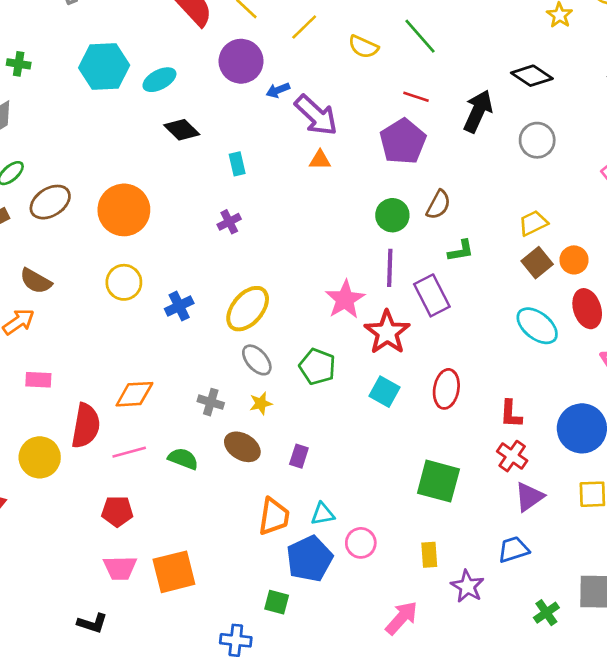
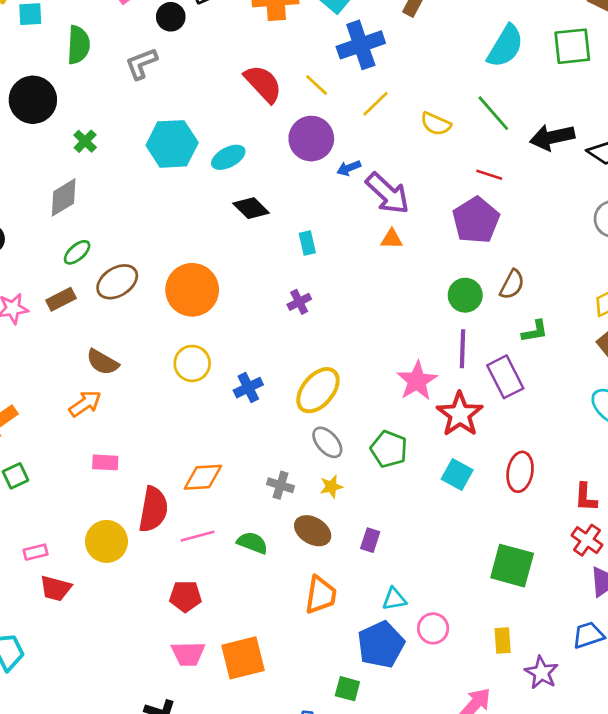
green cross: (19, 64) -> (85, 141), turned 35
black arrow: (478, 111) -> (552, 137), moved, turned -126
orange trapezoid: (274, 517) -> (321, 595), moved

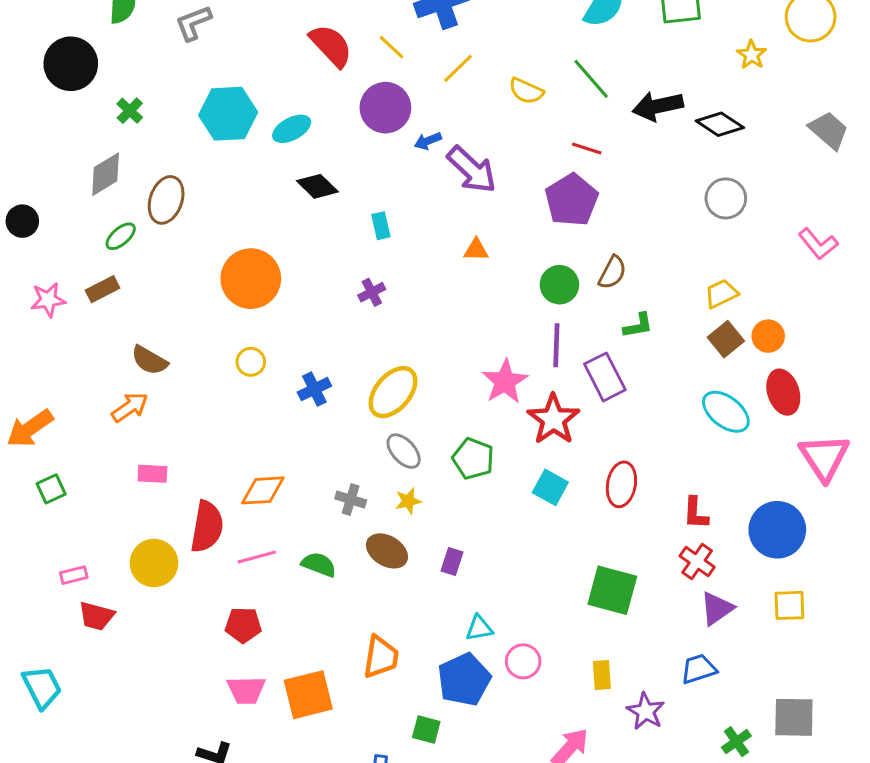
orange triangle: (392, 239) -> (476, 250), moved
brown ellipse: (117, 282) -> (166, 200), moved, turned -39
yellow circle: (192, 363) -> (251, 362), size x0.7
orange trapezoid: (321, 595) -> (381, 657), moved

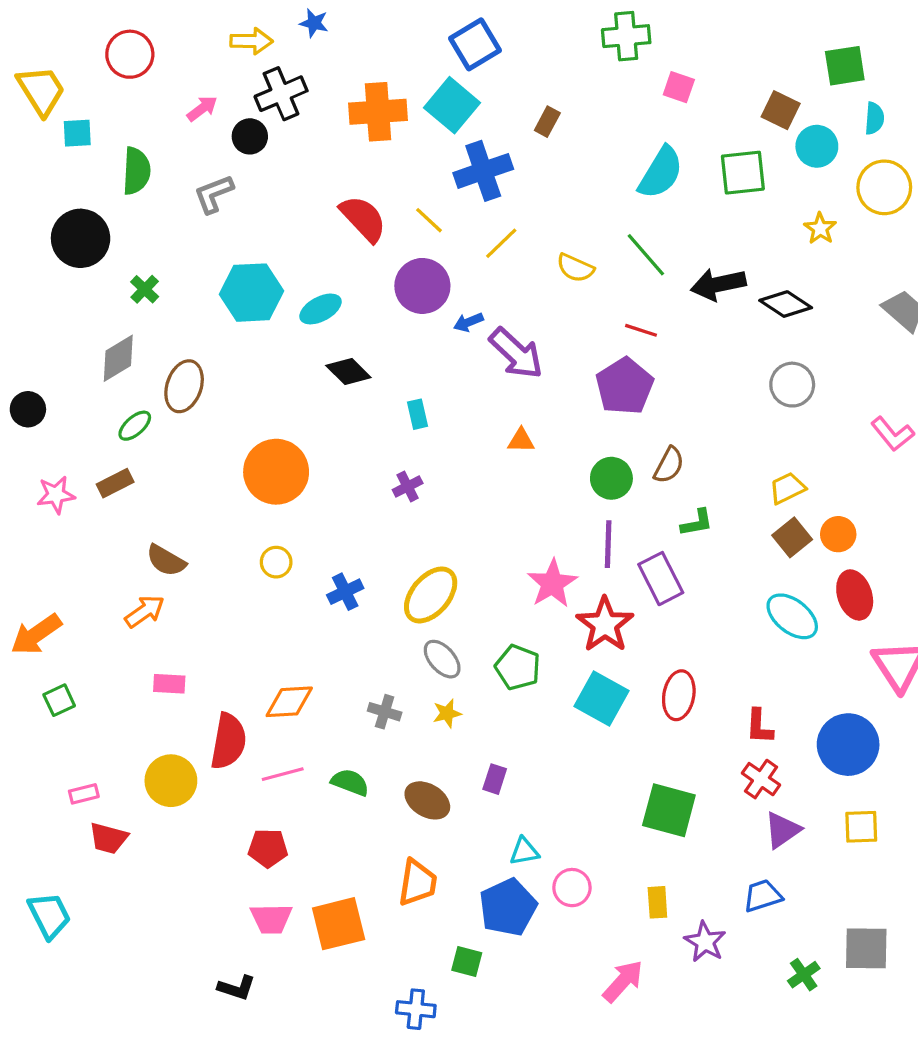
cyan square: (550, 487) -> (602, 699), size x1.4
brown ellipse: (387, 551) -> (427, 800), moved

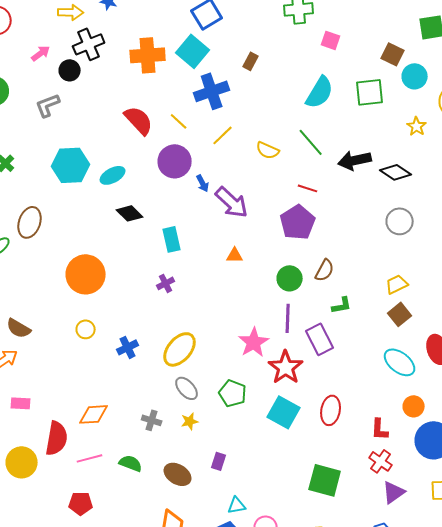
blue arrow: (468, 322) -> (203, 183), turned -96
cyan rectangle: (417, 414) -> (172, 239), size x1.4
orange circle: (838, 534) -> (414, 406), moved

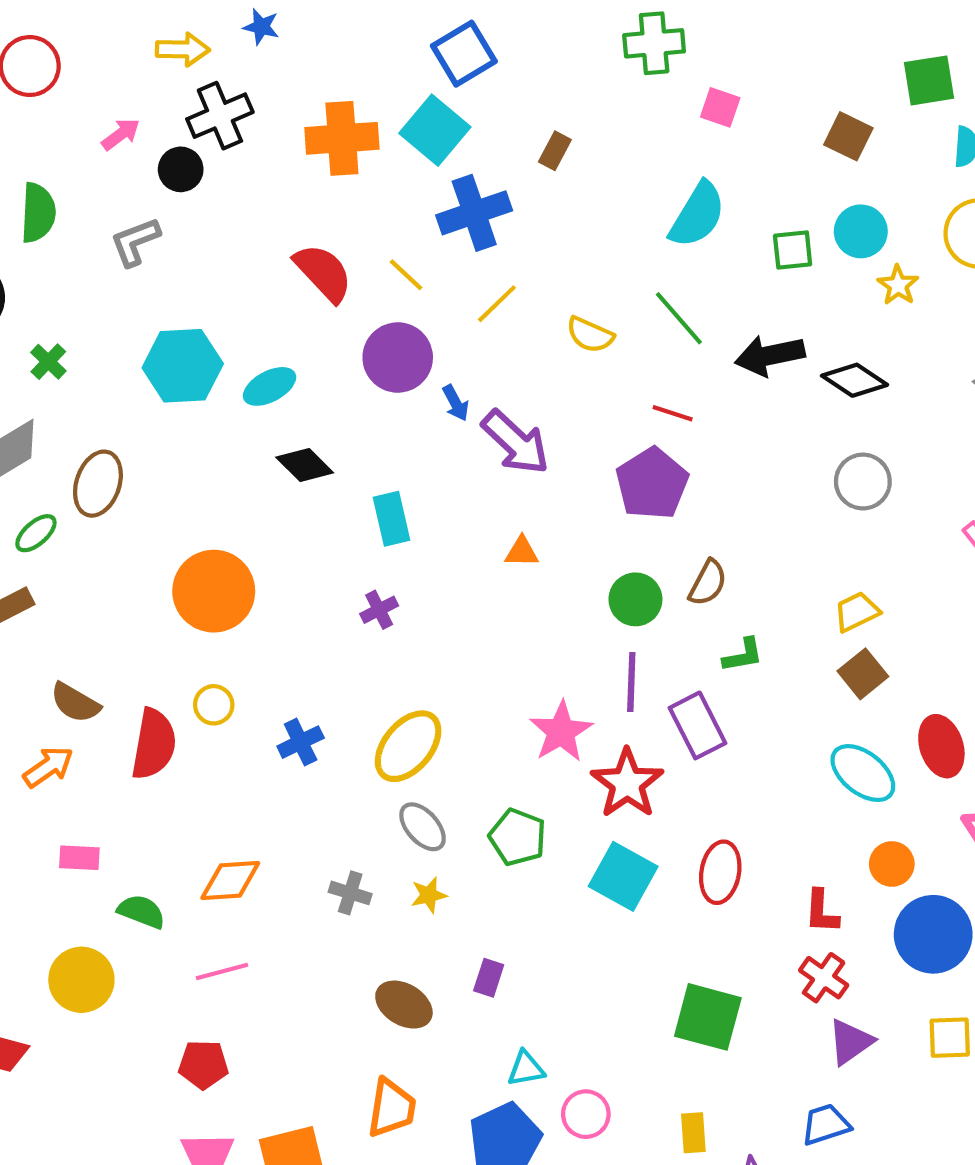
cyan circle: (415, 76) -> (861, 231), moved
green square: (370, 92) -> (793, 250), moved, size x0.7
red semicircle: (57, 438) -> (154, 744), moved
green semicircle: (131, 463) -> (141, 912), moved

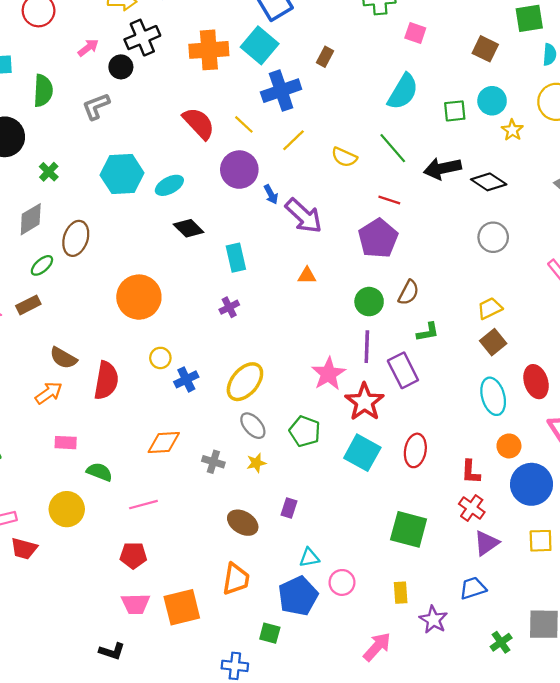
yellow circle: (214, 705) -> (160, 358), moved
cyan ellipse: (863, 773) -> (493, 396), turned 36
orange diamond: (230, 881) -> (164, 443), moved

